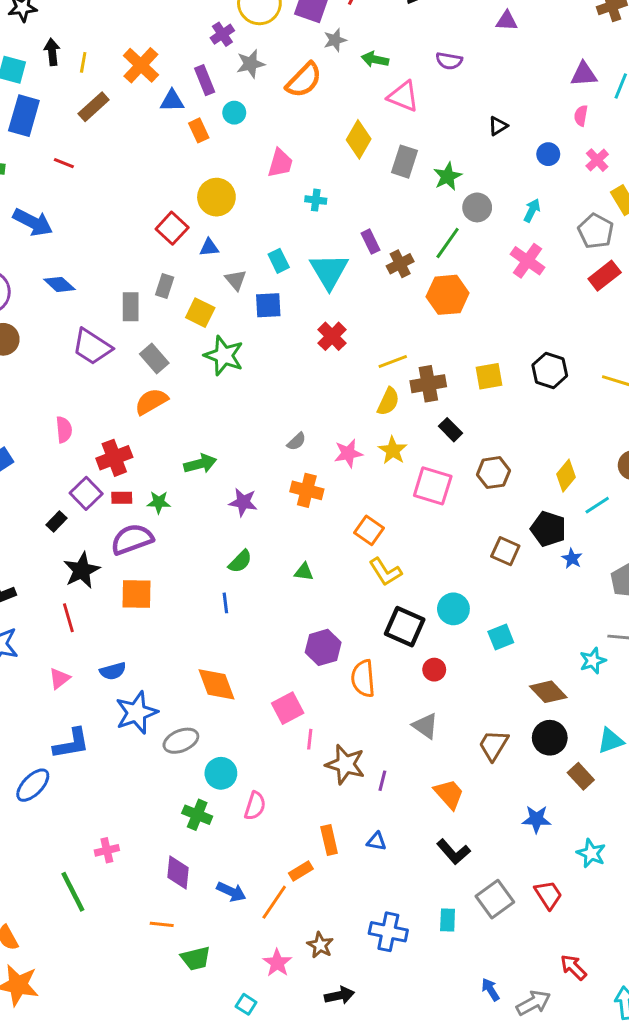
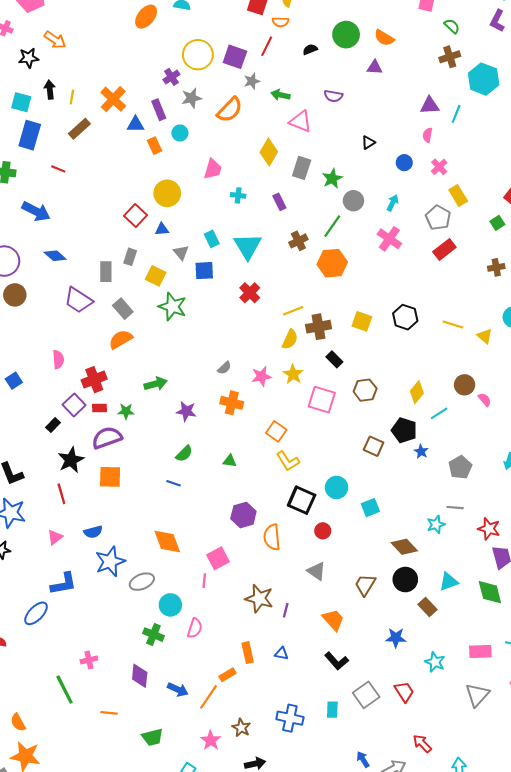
purple rectangle: (371, 242) -> (279, 202), moved
yellow square: (489, 376) -> (362, 321), turned 30
blue line: (225, 603) -> (174, 483), turned -64
pink line: (310, 739) -> (204, 581), moved
orange line: (162, 924) -> (109, 713), moved

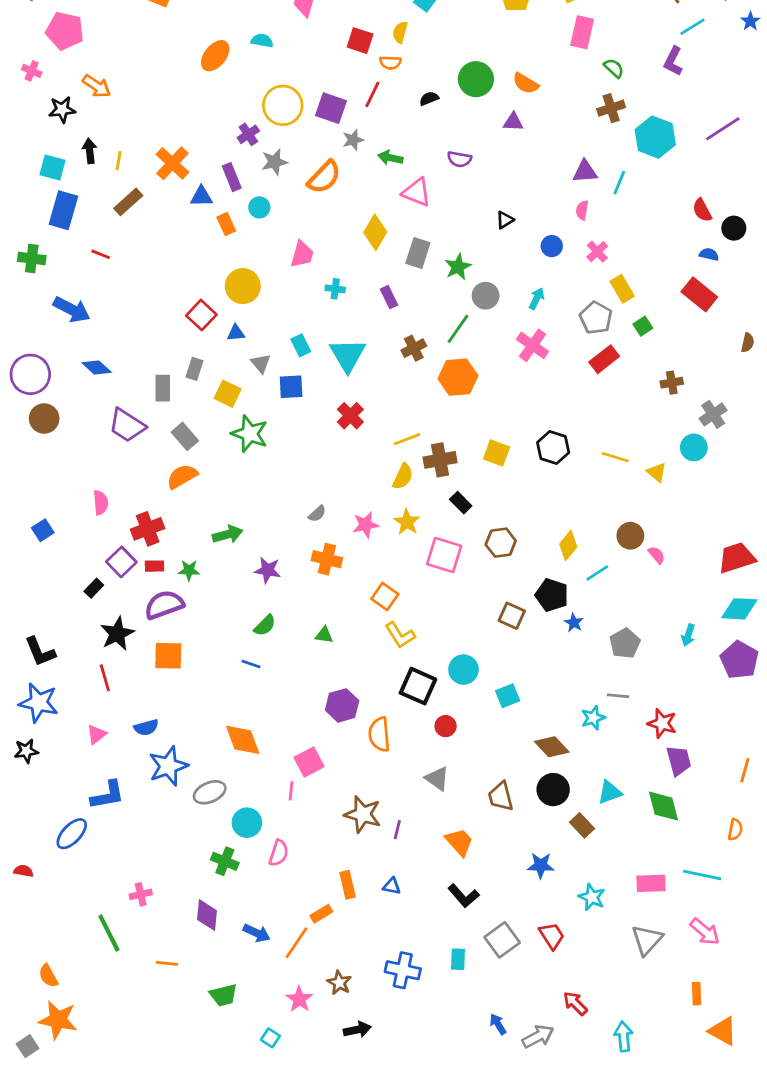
green square: (497, 223) -> (643, 326), moved
brown trapezoid: (365, 585) -> (501, 796), turned -45

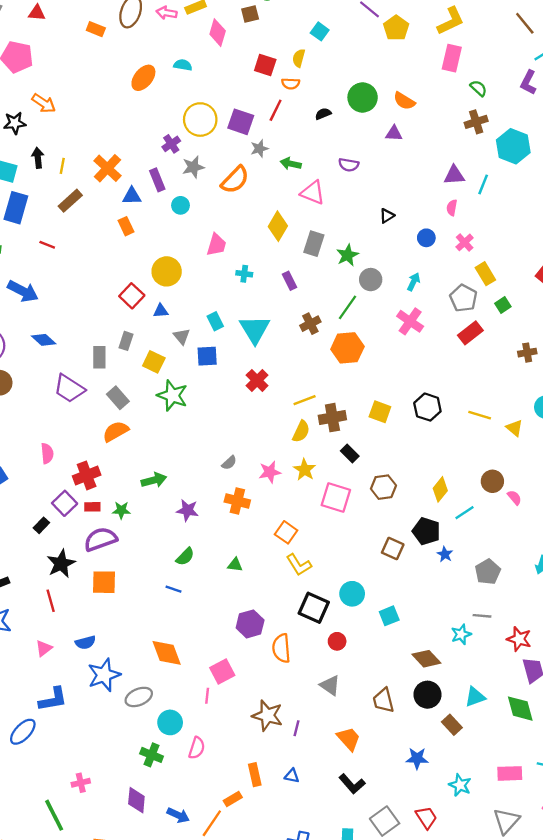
orange rectangle: (226, 224) -> (126, 226), moved

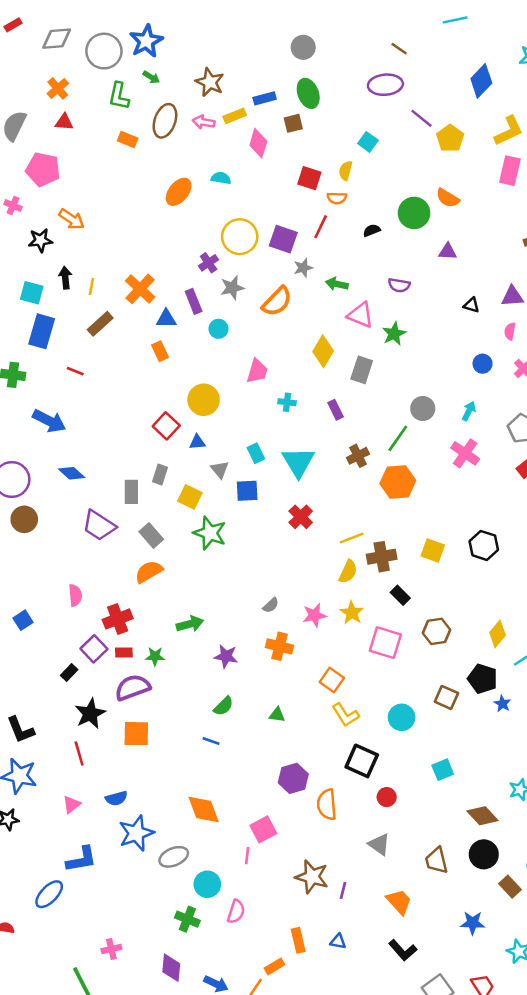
orange semicircle: (404, 101) -> (448, 198), moved
black triangle: (387, 216) -> (471, 305), moved, turned 49
green star: (347, 255) -> (394, 334), moved
cyan circle: (352, 594) -> (402, 717), moved

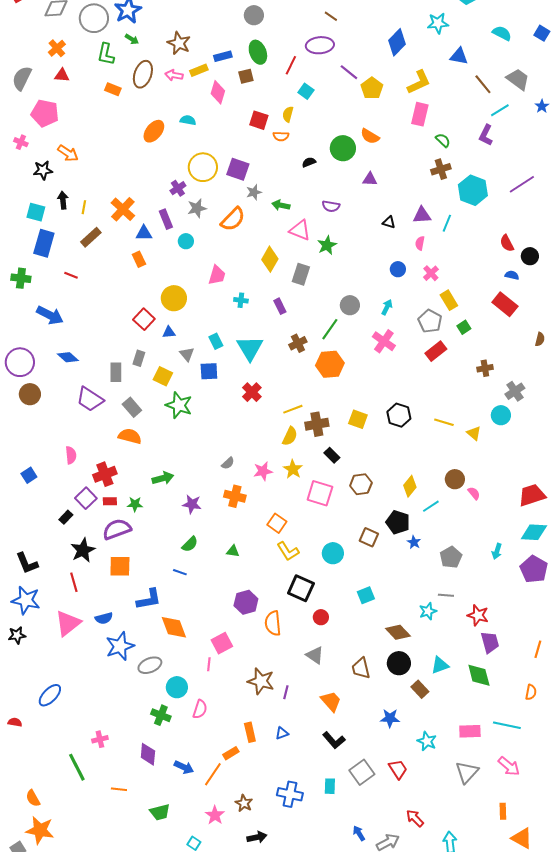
red line: (321, 227) -> (291, 65), moved
orange semicircle: (149, 572) -> (130, 436), turned 45
pink triangle: (72, 805) -> (68, 623), size x1.8
blue L-shape: (82, 859) -> (149, 599), moved
blue triangle: (338, 942) -> (282, 733), turned -32

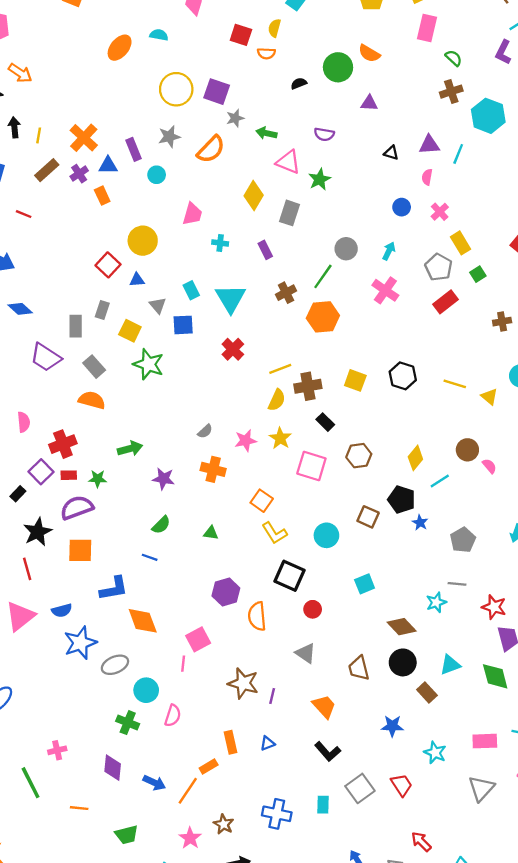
purple cross: (178, 188) -> (79, 174), moved

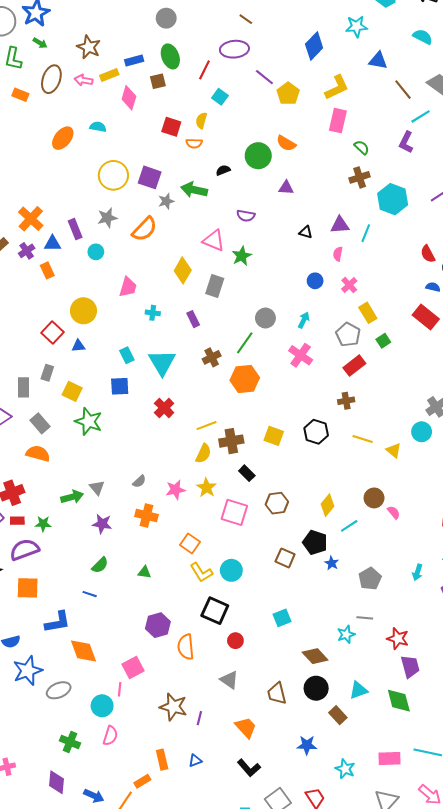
green arrow: (266, 133) -> (194, 190), moved, size x1.4
gray triangle: (158, 305) -> (97, 488), moved
brown cross: (502, 322) -> (346, 401), moved
cyan circle: (326, 535) -> (231, 570), moved
cyan circle: (146, 690) -> (102, 706), moved

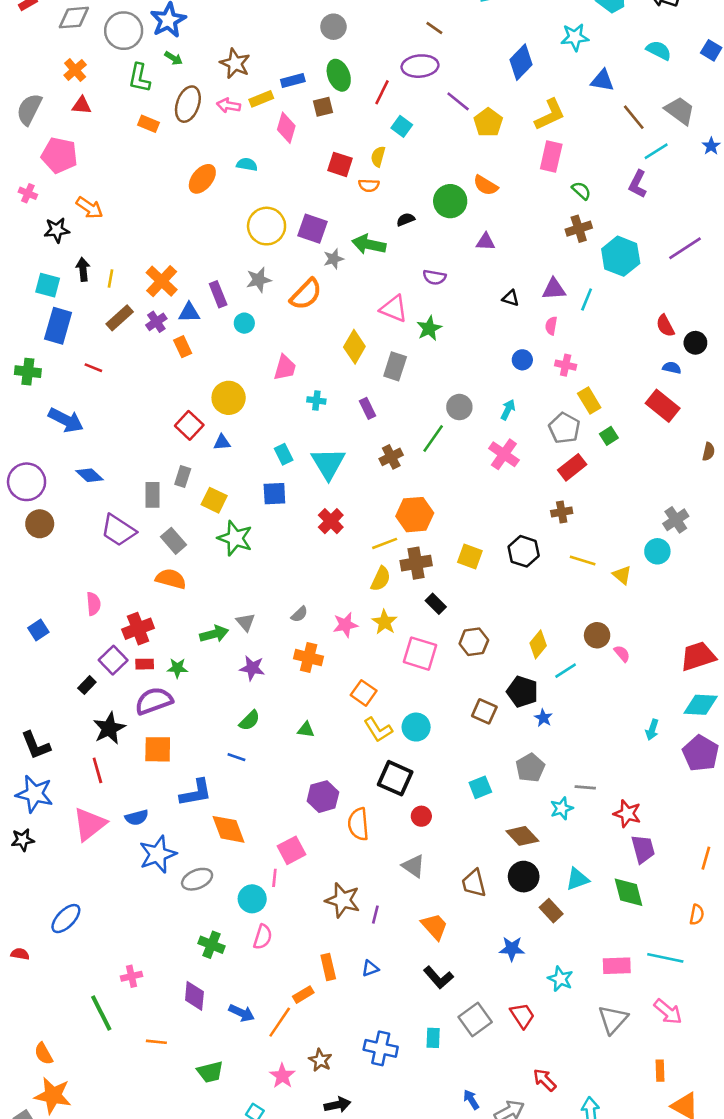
pink cross: (349, 285) -> (566, 365), turned -35
orange hexagon: (245, 379) -> (415, 515), moved
gray pentagon: (370, 579) -> (530, 768), moved

